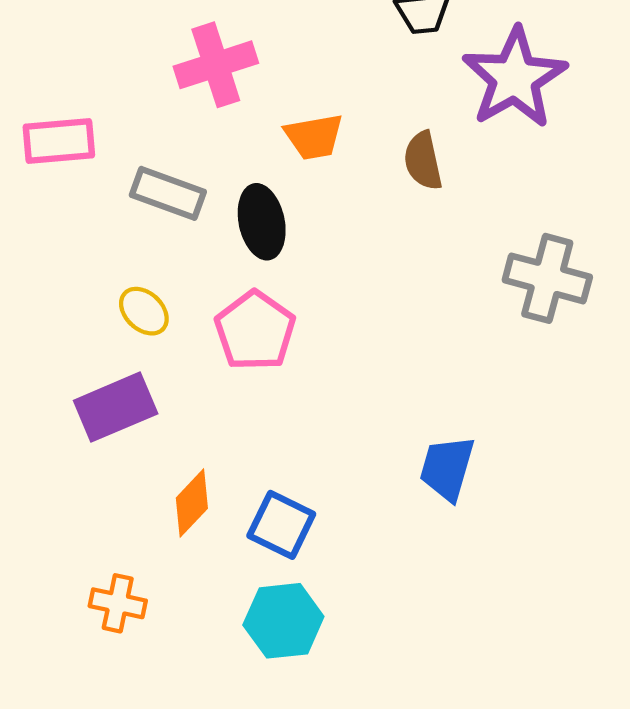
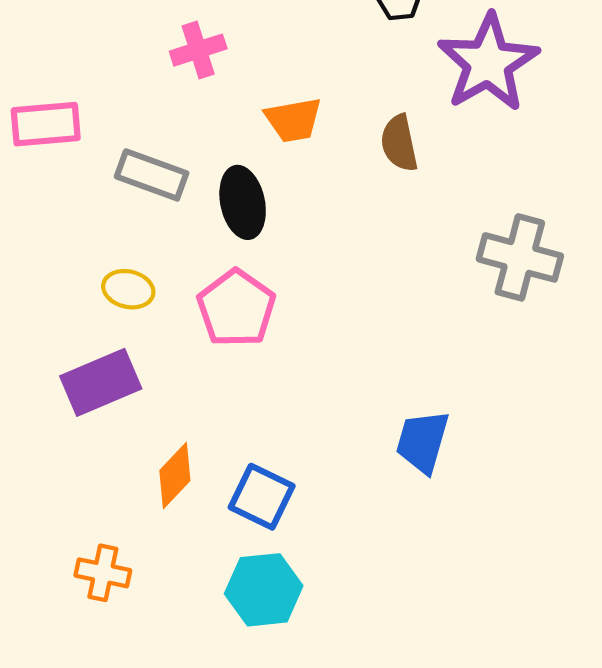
pink cross: (216, 65) -> (198, 50), size x0.7
yellow ellipse: (144, 311) -> (128, 289), turned -30

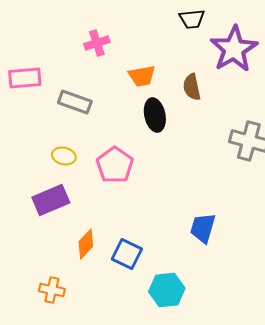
black ellipse: (243, 202) -> (155, 115), moved
cyan hexagon: (264, 590) -> (167, 290), moved

